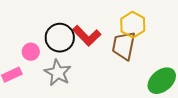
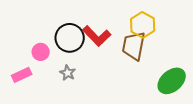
gray star: (58, 73) -> (68, 73), size x0.6

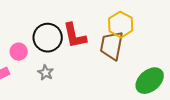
red L-shape: (97, 36) -> (75, 36), turned 32

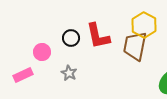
black circle: (48, 38) -> (71, 38), size x0.6

